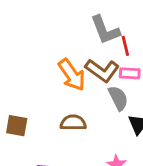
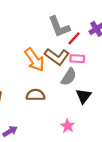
red line: (125, 46) -> (74, 38), turned 56
gray semicircle: (118, 98) -> (69, 77), turned 60

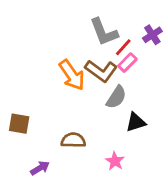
pink rectangle: (77, 59) -> (127, 63), moved, turned -48
brown semicircle: (36, 95) -> (73, 140), moved
black triangle: (84, 96) -> (136, 122), turned 35

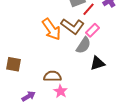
pink rectangle: (127, 63) -> (93, 30), moved
pink star: (115, 161) -> (61, 91), moved

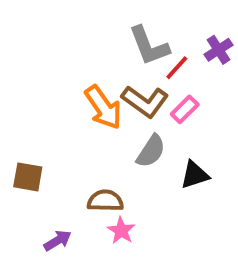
gray semicircle: (84, 45) -> (151, 151), moved

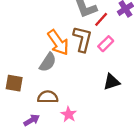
brown L-shape: (145, 101) -> (83, 39), turned -112
gray semicircle: (151, 151) -> (48, 62), moved
brown semicircle: (105, 201) -> (48, 97), moved

